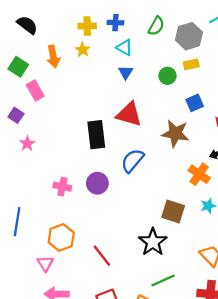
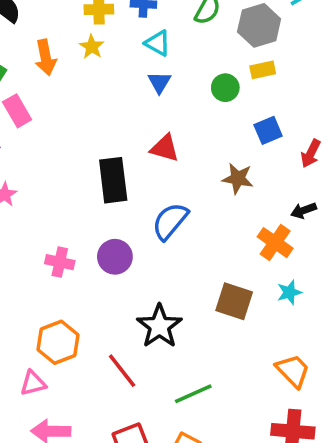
red triangle: (129, 114) -> (165, 148), size x0.7
brown star: (175, 133) -> (238, 178), size x0.7
black star: (153, 242) -> (159, 326), moved
pink triangle: (45, 264) -> (33, 383), turned 48
green line: (163, 280) -> (193, 394), moved

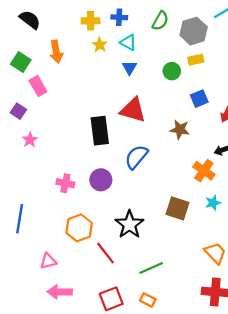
yellow star: (92, 47) -> (100, 45), moved
red triangle: (165, 148) -> (133, 110), size x1.4
orange hexagon: (58, 342) -> (79, 228), moved

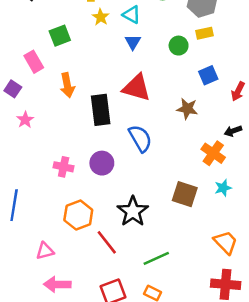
orange arrow: (56, 52) -> (67, 85), moved
green square: (21, 62) -> (60, 36), moved, turned 36
blue semicircle: (136, 157) -> (140, 138), turned 110

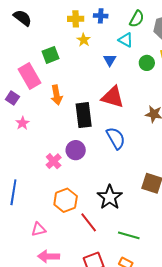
cyan triangle: (132, 15) -> (126, 40), moved
pink rectangle: (34, 62) -> (30, 76), size x1.4
purple circle: (102, 163) -> (76, 150), moved
pink cross: (64, 167) -> (54, 161), turned 35
green line: (156, 258) -> (129, 235), turned 40

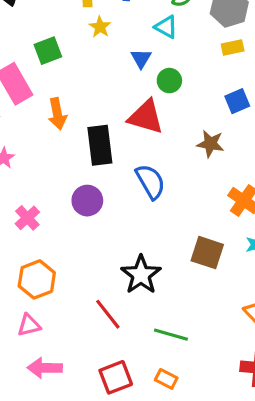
green circle: (147, 63) -> (169, 81), moved
pink cross: (54, 161) -> (27, 218), moved
orange hexagon: (66, 200) -> (37, 279), moved

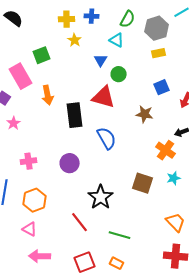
purple circle: (87, 201) -> (70, 163), moved
pink cross: (27, 218) -> (29, 161), turned 35
pink triangle: (29, 325) -> (30, 229), turned 42

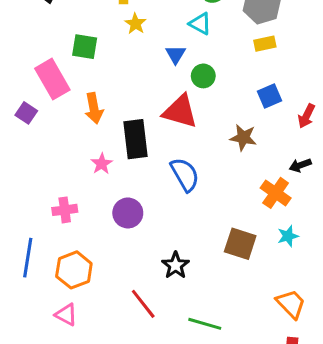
green square: (42, 55) -> (85, 47), turned 30
pink star: (14, 123) -> (102, 164), moved
black star: (101, 197) -> (176, 265), size x0.7

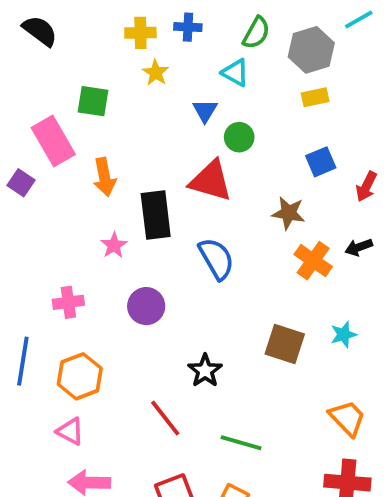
orange cross: (276, 193) -> (313, 261), moved

